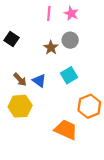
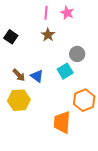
gray circle: (70, 40) -> (77, 54), moved
brown star: (51, 48) -> (48, 35), moved
orange trapezoid: (66, 130) -> (62, 122), turned -110

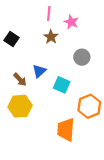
pink star: (67, 13) -> (71, 22), moved
cyan square: (65, 71) -> (62, 85), moved, turned -35
blue triangle: (37, 76) -> (39, 71), moved, turned 40

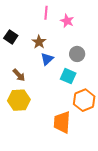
brown star: (51, 37) -> (39, 42), moved
blue triangle: (39, 71) -> (47, 59), moved
cyan square: (62, 85) -> (68, 76), moved

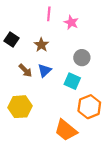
blue triangle: (47, 59) -> (45, 70), moved
brown arrow: (19, 75) -> (25, 70), moved
orange trapezoid: (62, 122) -> (66, 130), turned -55

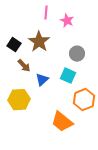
black square: (11, 39) -> (14, 45), moved
brown star: (41, 45) -> (39, 42), size x1.5
blue triangle: (45, 70) -> (42, 80), moved

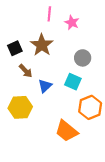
black square: (14, 45) -> (15, 48), turned 32

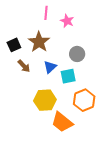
cyan square: (73, 82) -> (68, 76), turned -35
blue triangle: (45, 86) -> (50, 67), moved
yellow hexagon: (20, 107) -> (45, 100), moved

